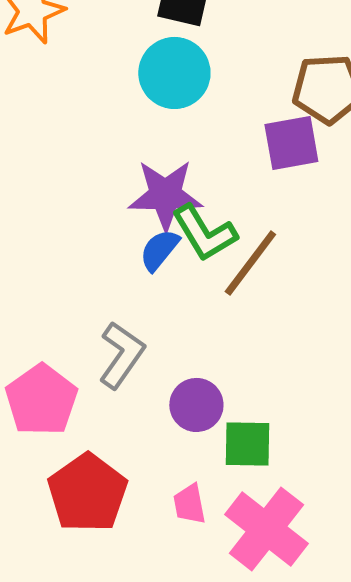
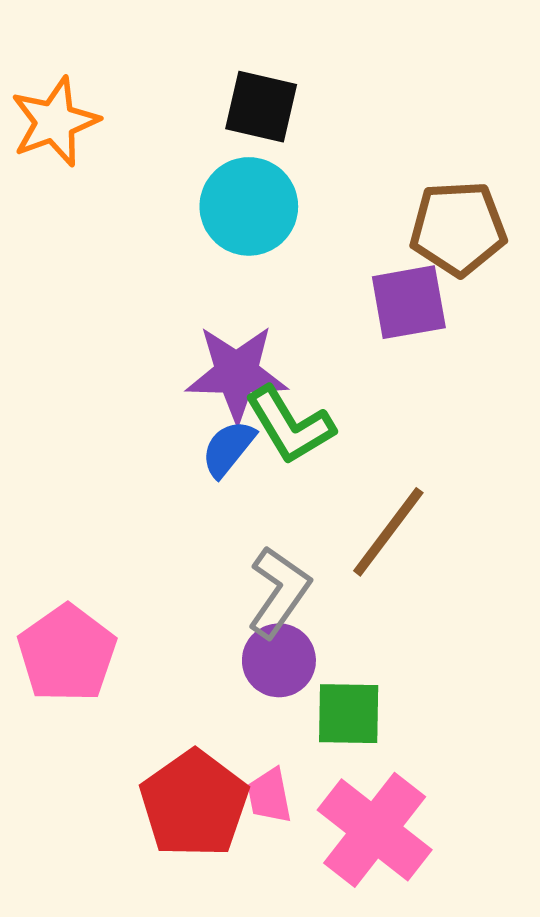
brown line: (250, 263) -> (388, 532), moved
gray L-shape: (121, 355) -> (279, 592), moved
red pentagon: (87, 493) -> (194, 804), moved

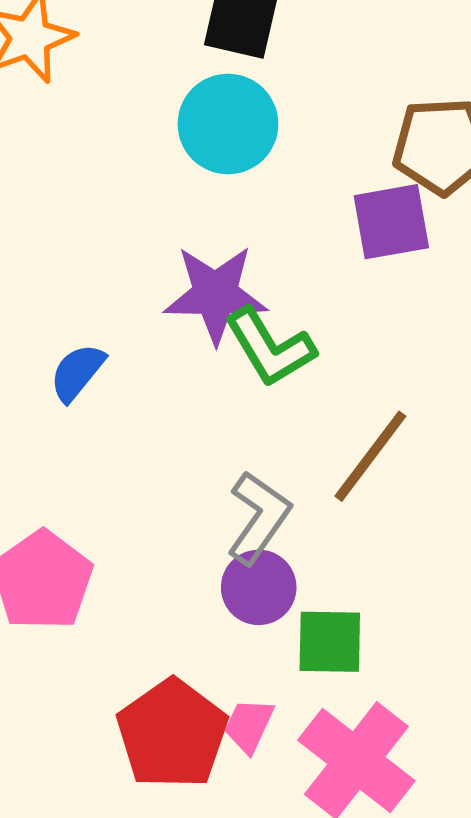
blue semicircle: (228, 448) -> (77, 372), moved
pink trapezoid: (269, 796) -> (249, 726), turned 36

